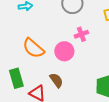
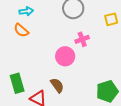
orange semicircle: (33, 48) -> (21, 30), moved, size x0.7

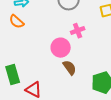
brown semicircle: (57, 85) -> (70, 68), moved

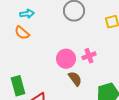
pink cross: (78, 31) -> (89, 56), moved

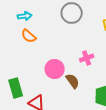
orange semicircle: (22, 33) -> (29, 36), moved
pink circle: (66, 59) -> (55, 69), moved

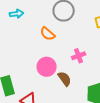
orange semicircle: (29, 36) -> (48, 34), moved

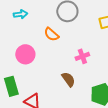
pink circle: (47, 67) -> (25, 54), moved

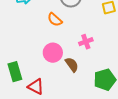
pink circle: (25, 54) -> (53, 53), moved

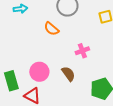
pink circle: (53, 53) -> (39, 72), moved

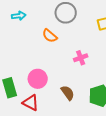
brown semicircle: (68, 74) -> (68, 93), moved

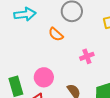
cyan arrow: (19, 16) -> (25, 14), size x1.5

